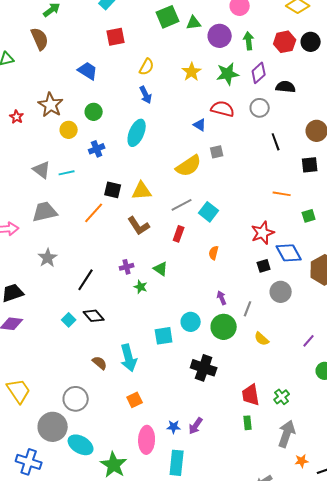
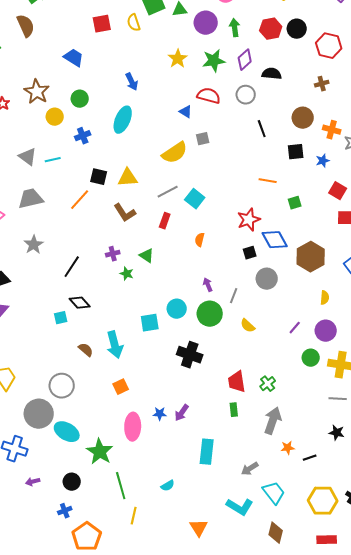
yellow semicircle: (147, 67) -> (134, 23), moved, turned 132
cyan square: (69, 320) -> (61, 318), moved, turned 32
cyan rectangle: (177, 463) -> (207, 452), moved

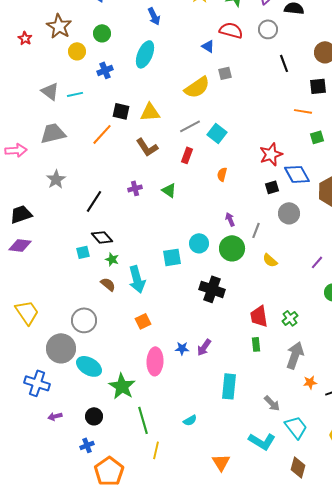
orange line: (268, 181) -> (303, 111), moved
green star: (127, 274) -> (112, 259), moved
gray arrow: (250, 469) -> (272, 403), turned -102

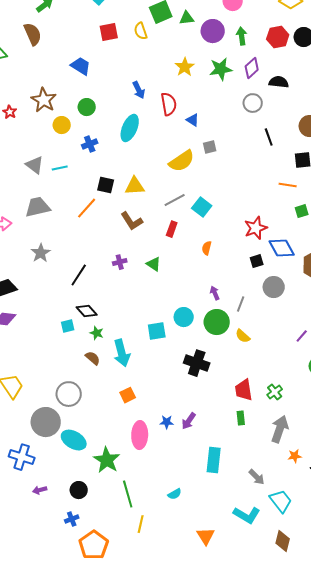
red semicircle: (231, 30) -> (169, 104), moved, turned 65
yellow semicircle: (270, 260) -> (243, 336), moved

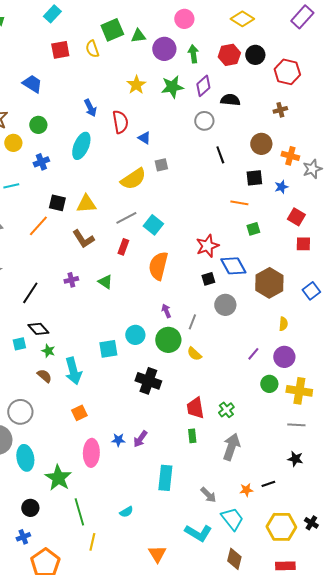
orange semicircle: (207, 248) -> (158, 266), size x2.0
cyan ellipse: (74, 440) -> (25, 458), turned 50
orange star: (295, 456) -> (246, 490), moved

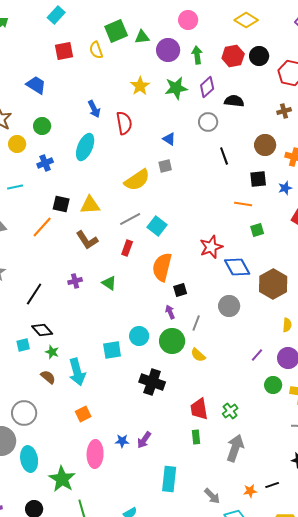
blue triangle: (144, 138) -> (169, 139), moved
black square: (208, 279) -> (180, 290), moved

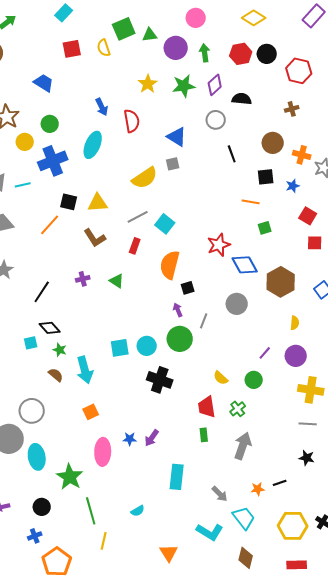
blue triangle: (169, 139) -> (177, 137), size x1.5
blue cross: (45, 163) -> (53, 161), size x1.8
cyan circle: (139, 336) -> (147, 346), moved
yellow semicircle: (198, 355) -> (221, 378), moved
green circle: (273, 385) -> (254, 380), moved

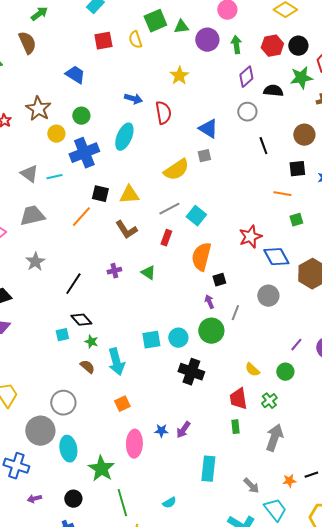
green star: (184, 86) -> (301, 78), moved
blue arrow: (102, 107) -> (133, 99), turned -48

